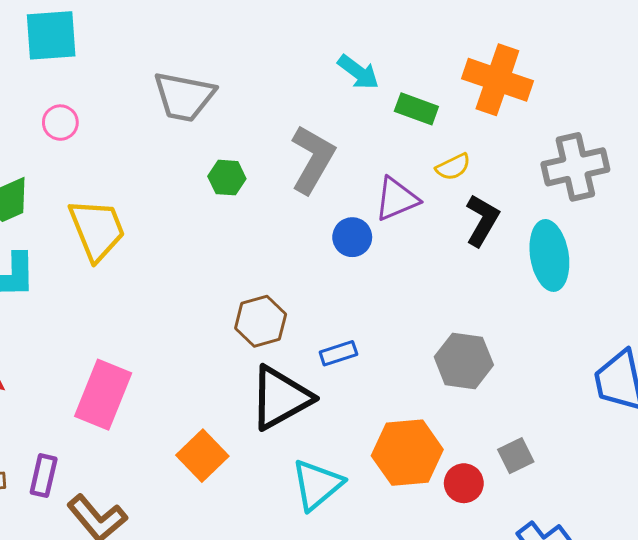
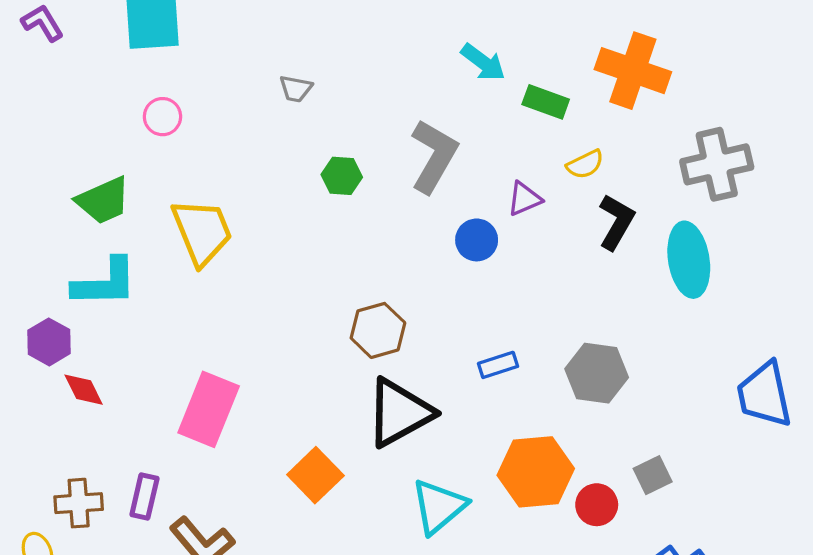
gray trapezoid: (184, 97) -> (296, 89), size x0.5
purple triangle: (397, 199) -> (524, 199), size x0.7
blue rectangle: (338, 353) -> (498, 365), moved

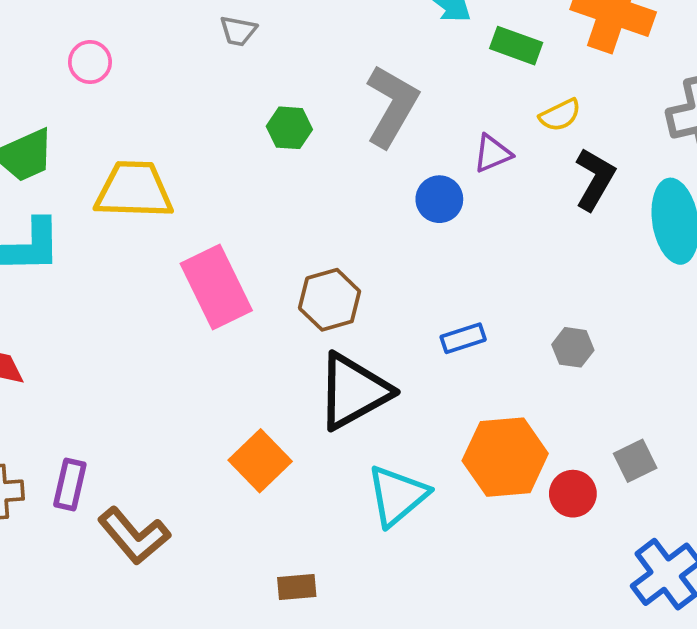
yellow trapezoid: (202, 232) -> (134, 190), turned -66
gray hexagon: (597, 373) -> (573, 347), size x0.6
pink rectangle: (209, 409) -> (216, 287), moved, turned -48

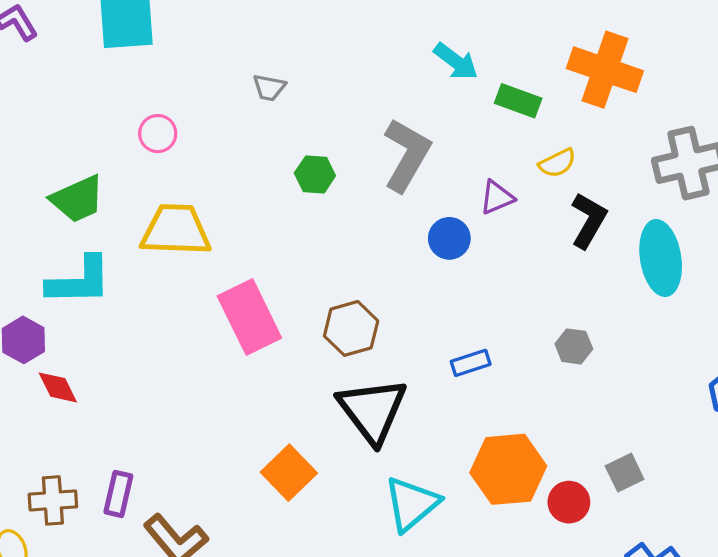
pink circle: (90, 62) -> (158, 134), moved
gray hexagon: (573, 347) -> (574, 346), moved
black triangle: (353, 391) -> (372, 410), turned -38

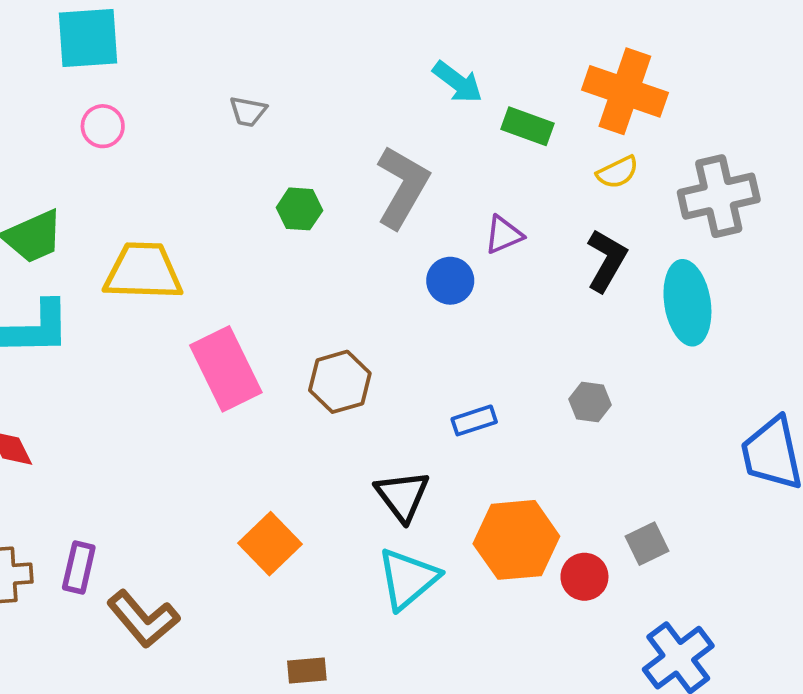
pink circle: (158, 134) -> (103, 126), moved
yellow semicircle: (557, 163) -> (618, 172), moved
black triangle: (372, 410) -> (402, 496), moved, size x0.7

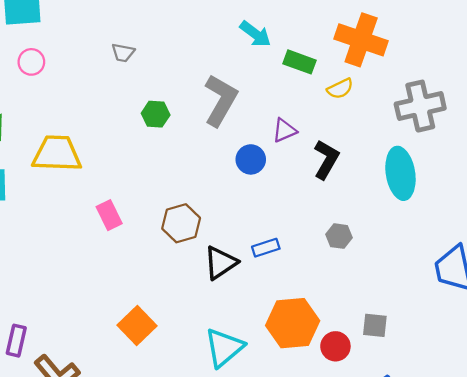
yellow semicircle: (618, 172) -> (340, 89), moved
black L-shape: (607, 260) -> (326, 159), moved
pink rectangle: (226, 369) -> (109, 215), size x0.6
black triangle: (402, 496) -> (221, 263), moved, turned 33
gray square: (647, 544) -> (375, 325), turned 32

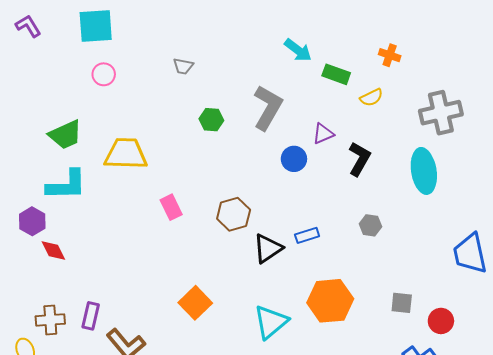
orange cross: (361, 40) -> (390, 55), size x0.5
red circle: (335, 346) -> (441, 321), moved

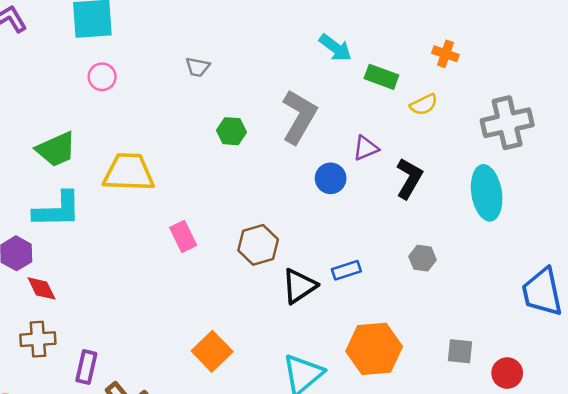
brown cross: (50, 320) -> (38, 339), moved

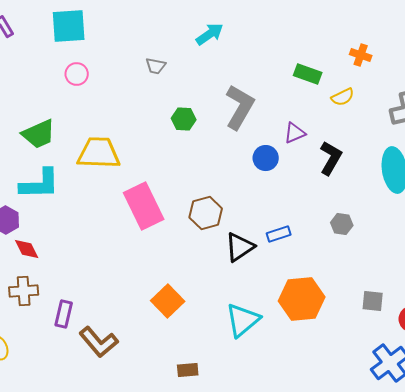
cyan arrow: (335, 48) -> (210, 34), moved, turned -72
pink rectangle: (183, 236) -> (144, 206), size x1.8

